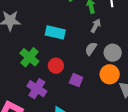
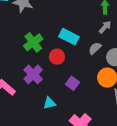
cyan rectangle: (55, 32) -> (69, 37), moved
purple square: (76, 80) -> (72, 83), moved

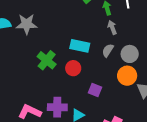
gray arrow: (105, 27) -> (112, 27), turned -48
purple cross: (33, 74) -> (57, 107), moved, turned -30

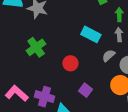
cyan rectangle: (80, 46) -> (91, 34), moved
green cross: (47, 60) -> (36, 47), moved

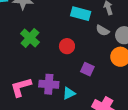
gray semicircle: (109, 56) -> (103, 30), turned -96
pink L-shape: (17, 93) -> (21, 87), turned -45

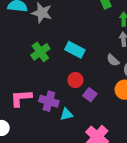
cyan rectangle: (81, 14) -> (75, 50), moved
red circle: (67, 46) -> (75, 80), moved

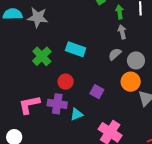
gray semicircle: (113, 60) -> (115, 54), turned 104
red circle: (75, 80) -> (66, 82), moved

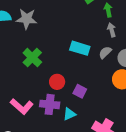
cyan rectangle: (76, 49) -> (80, 48), moved
purple square: (97, 92) -> (80, 91), moved
pink L-shape: (29, 105) -> (22, 106), turned -125

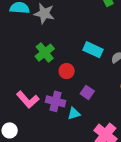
red circle: (57, 82) -> (67, 71), moved

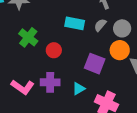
purple square: (87, 92) -> (95, 64), moved, size x1.5
cyan triangle: (74, 114) -> (79, 89), moved

